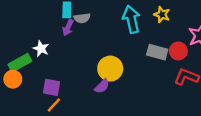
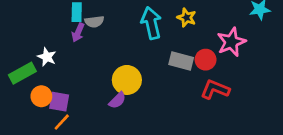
orange circle: (13, 79) -> (41, 96), moved

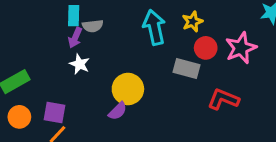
yellow star: (187, 18) -> (192, 22), turned 30
white star: (47, 57) -> (79, 64), moved
red circle: (206, 60) -> (206, 48), moved
orange circle: (41, 96) -> (19, 117), moved

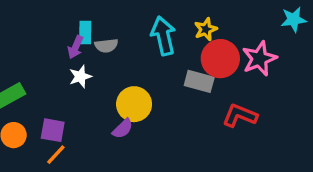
cyan rectangle: (74, 16) -> (85, 33), moved
gray semicircle: (93, 26) -> (106, 46), moved
red circle: (206, 48) -> (220, 59), size x1.5
white star: (79, 64) -> (80, 76), turned 30

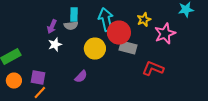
yellow star: (206, 29) -> (144, 20), moved
cyan rectangle: (85, 33) -> (74, 15), moved
red circle: (220, 59) -> (119, 33), moved
yellow circle: (134, 104) -> (95, 49), moved

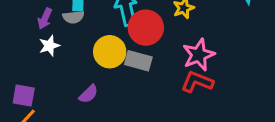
pink star: (165, 34) -> (199, 55), moved
gray rectangle: (128, 48) -> (138, 61), moved

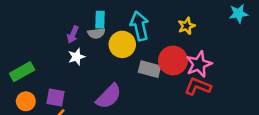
red circle: (146, 28) -> (173, 61), moved
yellow circle: (110, 52) -> (122, 44), moved
purple semicircle: (89, 94) -> (109, 96), size x1.6

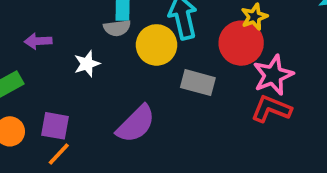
purple arrow: (73, 35) -> (38, 41), moved, turned 63
red circle: (173, 61) -> (241, 43), moved

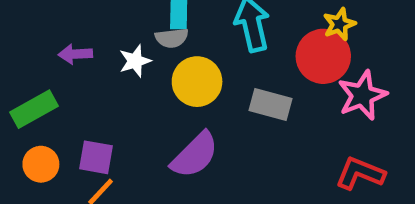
yellow circle: (157, 45) -> (197, 82), moved
white star: (87, 64) -> (135, 61), moved
red L-shape: (271, 109) -> (360, 173), moved

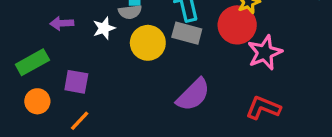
gray rectangle: (270, 105) -> (187, 33), moved
purple semicircle: (195, 155) -> (193, 95), moved
purple square: (96, 157) -> (76, 82), moved

